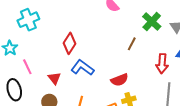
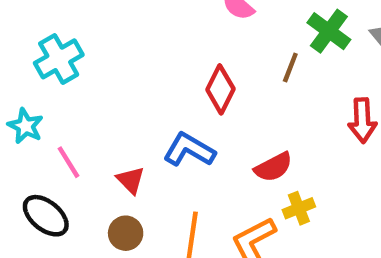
red diamond: (69, 43) -> (220, 89), moved
brown line: (132, 44) -> (290, 67), moved
black ellipse: (14, 90) -> (46, 216), turned -30

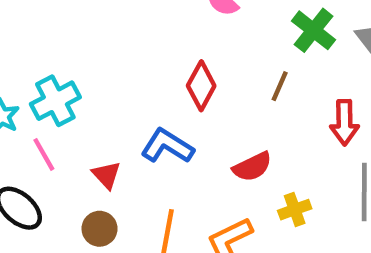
cyan cross: (59, 59) -> (55, 101), moved
brown line: (290, 67) -> (280, 86), moved
yellow cross: (299, 208) -> (295, 210), moved

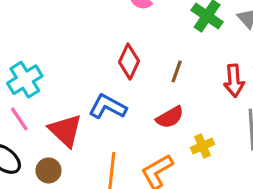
brown line: (280, 86) -> (177, 71), moved
red triangle: (107, 175) -> (65, 130), size x1.6
brown circle: (100, 229) -> (49, 170), moved

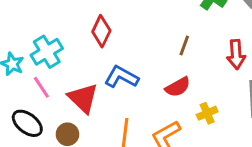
red diamond: (129, 62) -> (101, 31), moved

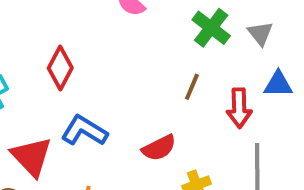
brown line: (184, 46) -> (192, 87), moved

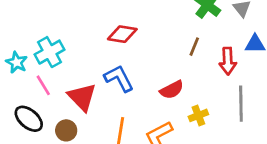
red diamond: (60, 68) -> (122, 34), moved, turned 72
blue L-shape: (84, 131) -> (119, 78), turned 32

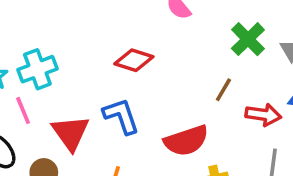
red arrow: (228, 61) -> (263, 115), turned -88
red semicircle: (172, 90) -> (186, 141), size x1.4

